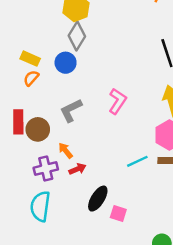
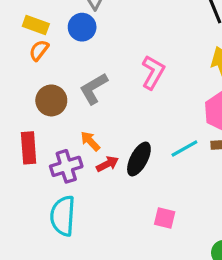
red rectangle: (18, 122) -> (29, 148), moved
brown circle: (38, 129) -> (51, 100), moved
black ellipse: (98, 199) -> (139, 159), moved

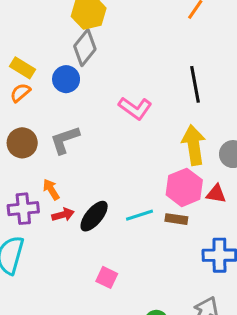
pink L-shape: (153, 72) -> (135, 108), moved, turned 84

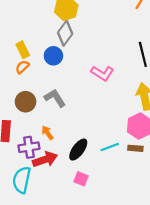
yellow rectangle: (22, 68) -> (23, 50), turned 35
gray L-shape: (65, 140) -> (55, 98), turned 80
red arrow: (63, 215) -> (45, 159), moved, size x1.6
pink square: (107, 277) -> (81, 179), moved

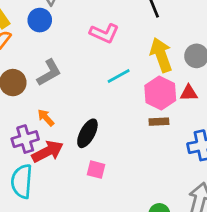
gray L-shape: (55, 98) -> (49, 73), turned 100
cyan line: (110, 147) -> (119, 76), moved

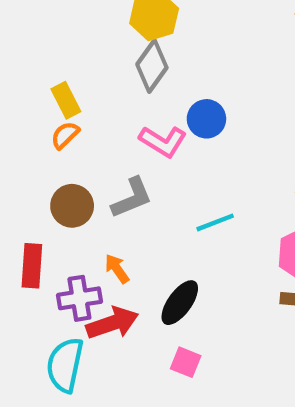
blue circle: (40, 20) -> (206, 119), moved
pink L-shape: (104, 33) -> (163, 141), moved
cyan line: (119, 76) -> (215, 222), moved

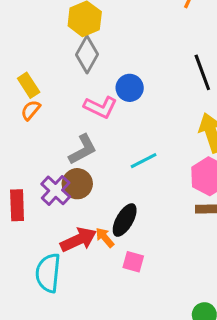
brown circle: (72, 206) -> (77, 184), moved
orange arrow: (117, 269) -> (105, 238), moved
purple cross: (79, 298) -> (56, 190), moved, turned -32

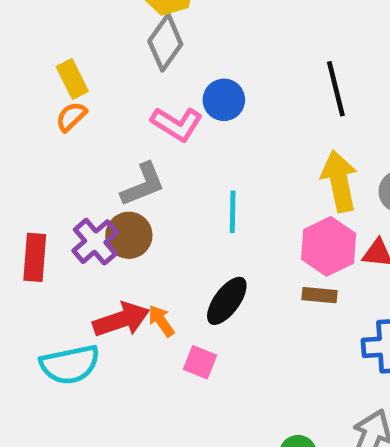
cyan line: (144, 161) -> (233, 212), turned -68
black ellipse: (125, 220) -> (227, 301), moved
cyan semicircle: (48, 273) -> (70, 365), turned -114

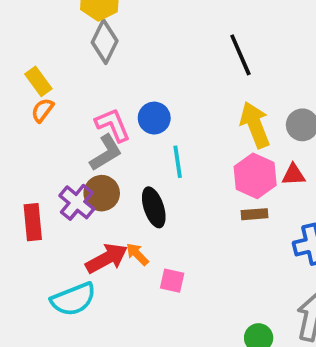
blue circle: (224, 100) -> (154, 118), moved
pink L-shape: (177, 124) -> (113, 125), moved, turned -135
black ellipse: (227, 301) -> (154, 207), moved, turned -45

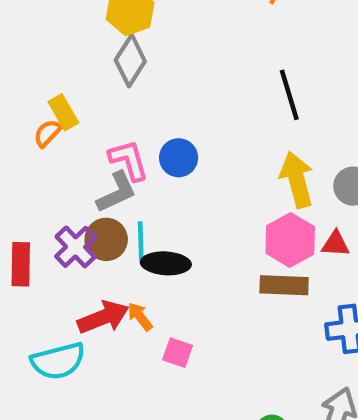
yellow rectangle: (38, 81) -> (63, 112), moved
cyan line: (178, 162) -> (141, 241), moved
black ellipse: (154, 207) -> (166, 263), turned -75
brown rectangle: (255, 214) -> (284, 285), size x1.5

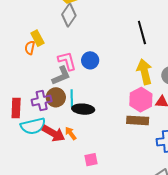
orange semicircle: (47, 133) -> (30, 48), turned -32
purple cross: (76, 247) -> (42, 101), turned 30
red arrow: (103, 317) -> (54, 133), turned 50
pink square: (178, 353) -> (91, 160), moved, turned -32
cyan semicircle: (58, 361) -> (33, 126), moved

